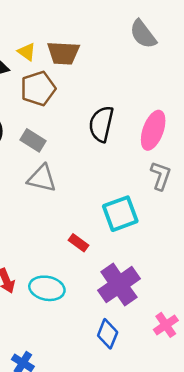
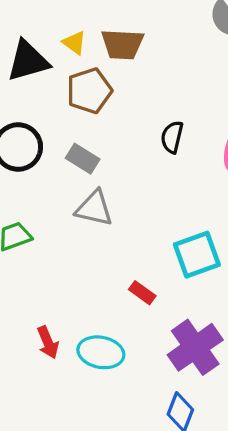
black semicircle: (101, 124) -> (172, 137), size x0.7

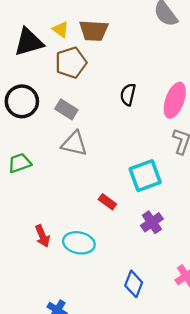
purple cross: (195, 347) -> (152, 222), moved, size x0.6

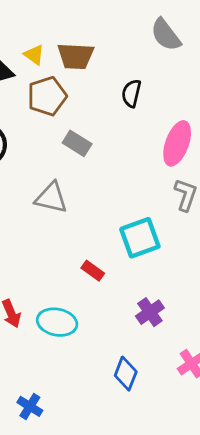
black semicircle: (128, 95) -> (131, 93), moved
gray rectangle: (66, 109) -> (77, 143), moved
purple cross: (152, 222) -> (150, 312), moved

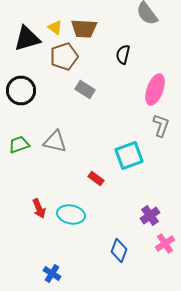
gray triangle: (51, 198) -> (55, 142), moved
purple cross: (150, 312) -> (150, 216), moved

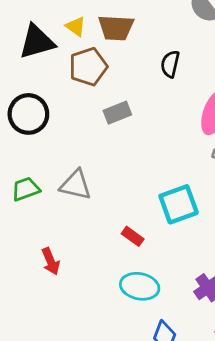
gray rectangle: (85, 90) -> (117, 113), turned -54
red arrow: (39, 208) -> (51, 261), moved
cyan ellipse: (71, 214) -> (140, 286), moved

